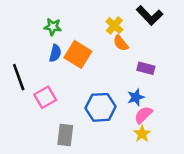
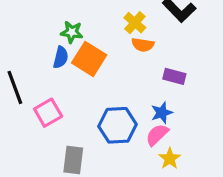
green star: (53, 27) -> (72, 32), moved
orange semicircle: (121, 43) -> (143, 45), turned -42
pink semicircle: (143, 115) -> (157, 135), moved

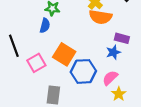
orange semicircle: (143, 45) -> (100, 17), size x1.5
orange square: (89, 59) -> (64, 54), moved
blue star: (162, 113) -> (113, 52), moved

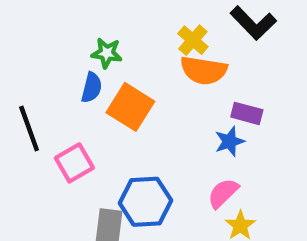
orange square: (64, 54) -> (130, 107), moved
blue hexagon: (83, 71) -> (145, 202), moved

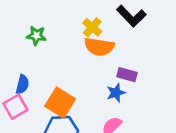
blue semicircle: (92, 88) -> (22, 84), moved
orange square: (130, 107) -> (60, 103), moved

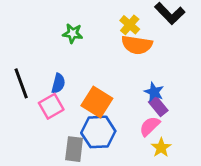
purple rectangle: (127, 75) -> (158, 106), moved, turned 36
blue star: (116, 93) -> (154, 92), turned -30

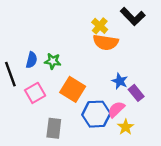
green star: (73, 33) -> (53, 61), moved
blue semicircle: (58, 83) -> (32, 60), moved
purple rectangle: (158, 106) -> (136, 93), moved
blue hexagon: (98, 132) -> (96, 114), moved

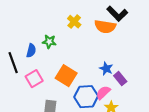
yellow cross: (100, 26) -> (74, 22), moved
orange semicircle: (106, 42) -> (105, 27), moved
green star: (53, 61) -> (49, 42), moved

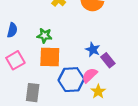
green star: (49, 42) -> (44, 36), moved
orange square: (66, 76) -> (50, 57), turned -30

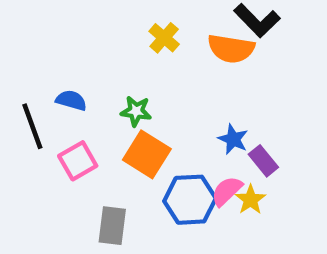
blue semicircle: (12, 30) -> (71, 100), turned -88
orange square: (50, 57) -> (147, 154), turned 30
yellow star: (98, 91) -> (250, 200), moved

